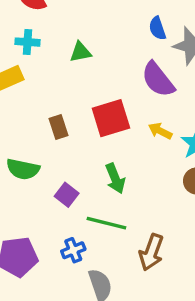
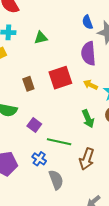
purple semicircle: (158, 79) -> (88, 53), turned 35
green arrow: (115, 178) -> (88, 119), moved
blue cross: (73, 250) -> (39, 159), turned -32

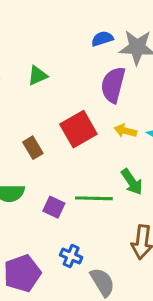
blue semicircle: (87, 22) -> (102, 39), turned 104
purple semicircle: (88, 53) -> (113, 85), turned 30
green line: (59, 142) -> (94, 198), moved

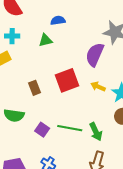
blue semicircle: (102, 39) -> (58, 20), moved
green arrow: (132, 182) -> (96, 132), moved

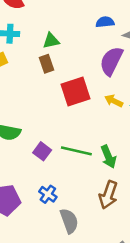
blue semicircle: (58, 20) -> (105, 22), moved
brown rectangle: (35, 88) -> (46, 64), moved

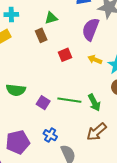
green triangle: (51, 41) -> (51, 18), moved
red square: (75, 92) -> (65, 55), size x0.6
brown arrow: (108, 195) -> (97, 132), turned 35

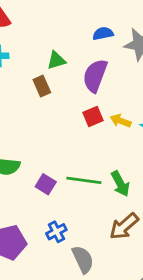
purple semicircle: (91, 29) -> (95, 76), moved
red square: (65, 55) -> (93, 116), moved
blue cross: (50, 135) -> (56, 232), turned 32

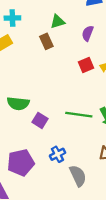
purple semicircle: (95, 76) -> (88, 33), size x0.6
purple square: (46, 184) -> (40, 120), moved

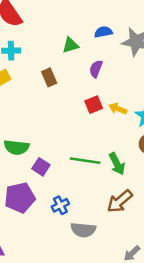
green triangle: (58, 22) -> (70, 45), moved
purple pentagon: (21, 163) -> (20, 198), moved
gray semicircle: (78, 176) -> (83, 230), turned 120

